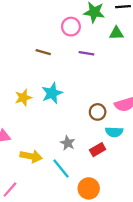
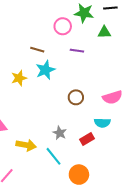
cyan star: (52, 93) -> (45, 70), moved
yellow star: (23, 98) -> (19, 78), moved
brown circle: (98, 112) -> (76, 97), moved

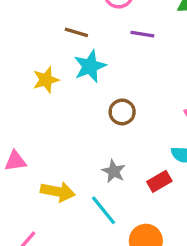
brown circle: (76, 97) -> (122, 112), moved

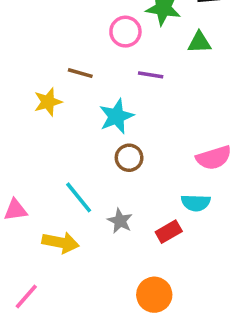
cyan star: (90, 66) -> (116, 116), moved
yellow star: (46, 80) -> (48, 102), moved
cyan line: (103, 210) -> (79, 197), moved

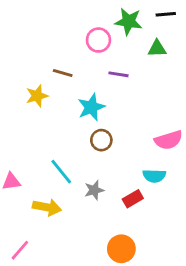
gray star: (120, 221) -> (94, 190), turned 30

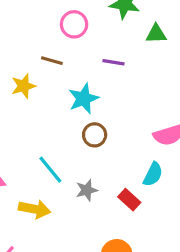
pink circle: (98, 40) -> (74, 24), moved
cyan semicircle: (154, 176) -> (153, 174), turned -65
red rectangle: (133, 199) -> (129, 200), turned 72

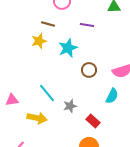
yellow star: (24, 86) -> (39, 41), moved
brown circle: (95, 135) -> (89, 70), moved
red rectangle: (129, 200) -> (93, 121), moved

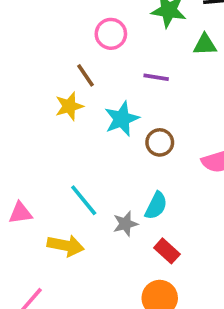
brown line: (48, 24) -> (86, 75), turned 40
brown circle: (89, 70) -> (160, 142), moved
cyan semicircle: (112, 96) -> (156, 206), moved

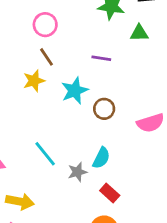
pink circle: (111, 34) -> (45, 25), moved
yellow arrow: (66, 246) -> (20, 201), moved

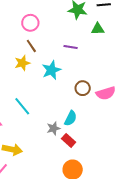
brown circle: (104, 109) -> (83, 88), moved
cyan line: (45, 154) -> (22, 106), moved
red rectangle: (110, 193) -> (69, 140), moved

